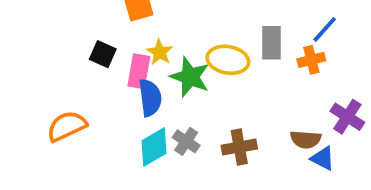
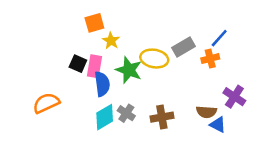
gray rectangle: (272, 43) -> (184, 47), turned 60
yellow star: (160, 52) -> (111, 41), moved
black square: (103, 54) -> (78, 64), moved

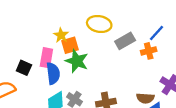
orange square: (94, 23) -> (70, 45), moved
yellow ellipse: (154, 59) -> (99, 24), moved
black square: (78, 64) -> (24, 68), moved

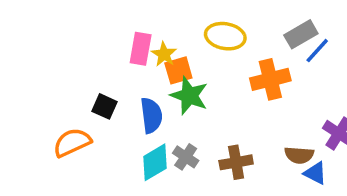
gray rectangle: (125, 41) -> (301, 34), moved
orange cross: (149, 51) -> (270, 79), moved, size x1.5
pink rectangle: (46, 58) -> (141, 49), moved

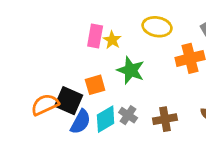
orange square: (178, 70) -> (95, 85), moved
black square: (105, 106) -> (69, 101), moved, size x1.5
blue semicircle: (151, 115) -> (81, 122), moved, turned 35

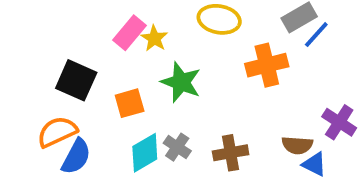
pink rectangle: (95, 36) -> (130, 33), turned 30
black square: (69, 101) -> (76, 80), moved
blue semicircle: (81, 122) -> (76, 157), moved

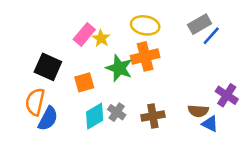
orange cross: (267, 65) -> (145, 56), moved
orange semicircle: (57, 132) -> (35, 102), turned -52

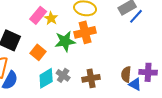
green star: (119, 68) -> (65, 41), turned -30
orange square: (84, 82) -> (38, 52), turned -35
purple cross: (227, 95) -> (148, 72), moved, turned -30
brown semicircle: (198, 111) -> (126, 74), turned 91

